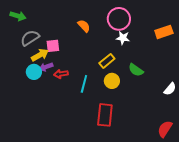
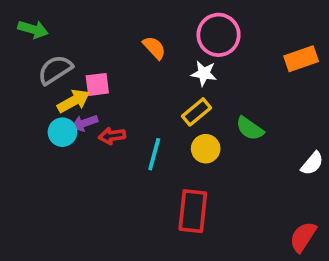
white star: (123, 38) -> (204, 73), moved

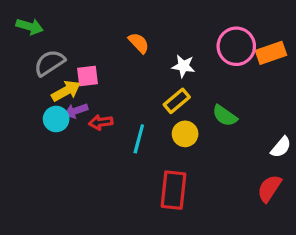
pink circle: (219, 35) -> (236, 46), moved
red semicircle: (303, 237) -> (269, 188), moved

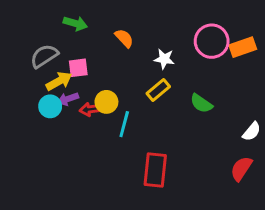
green arrow: (30, 26) -> (75, 23), moved
yellow circle: (185, 134) -> (106, 102), moved

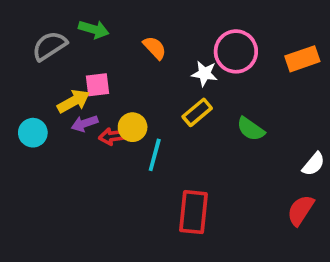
pink circle: (212, 41) -> (236, 51), moved
gray semicircle: (44, 56) -> (49, 46), moved
cyan circle: (50, 106) -> (33, 133), moved

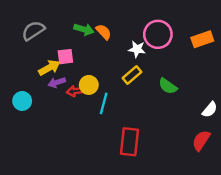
green arrow: (94, 29) -> (84, 29), moved
cyan circle: (33, 133) -> (22, 101), moved

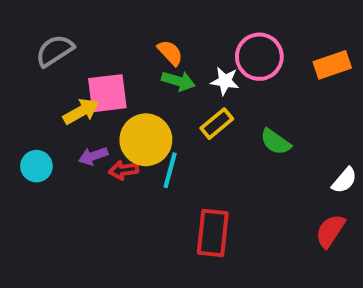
green arrow: (84, 29) -> (178, 81), moved
pink square: (65, 57) -> (107, 93), size x1.5
purple arrow: (57, 82) -> (93, 156), moved
yellow circle: (89, 85) -> (146, 140), size x1.6
red arrow: (75, 91) -> (124, 170), moved

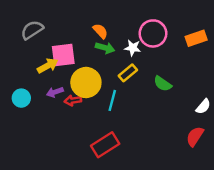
cyan line: (170, 170) -> (112, 100), moved
red rectangle: (213, 233) -> (105, 145), moved, turned 52

